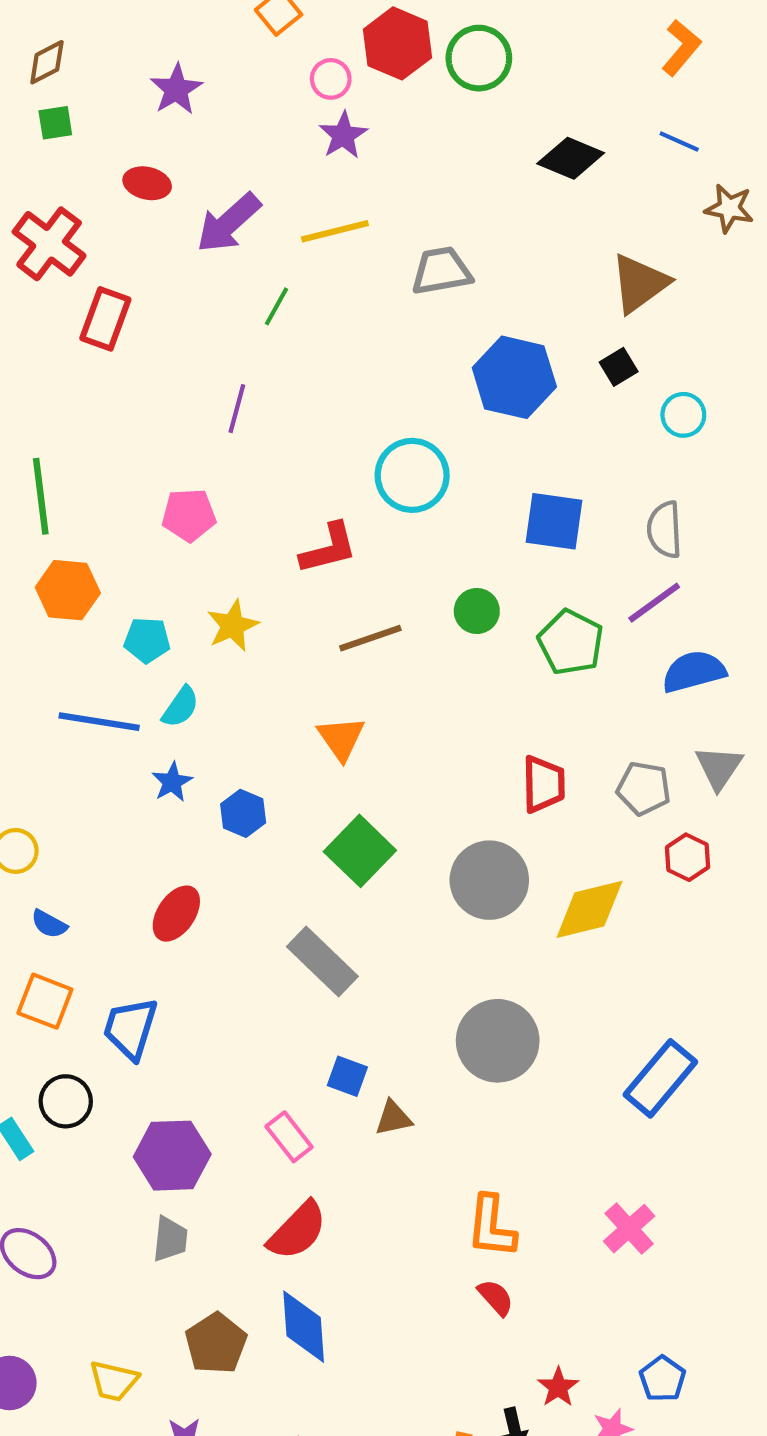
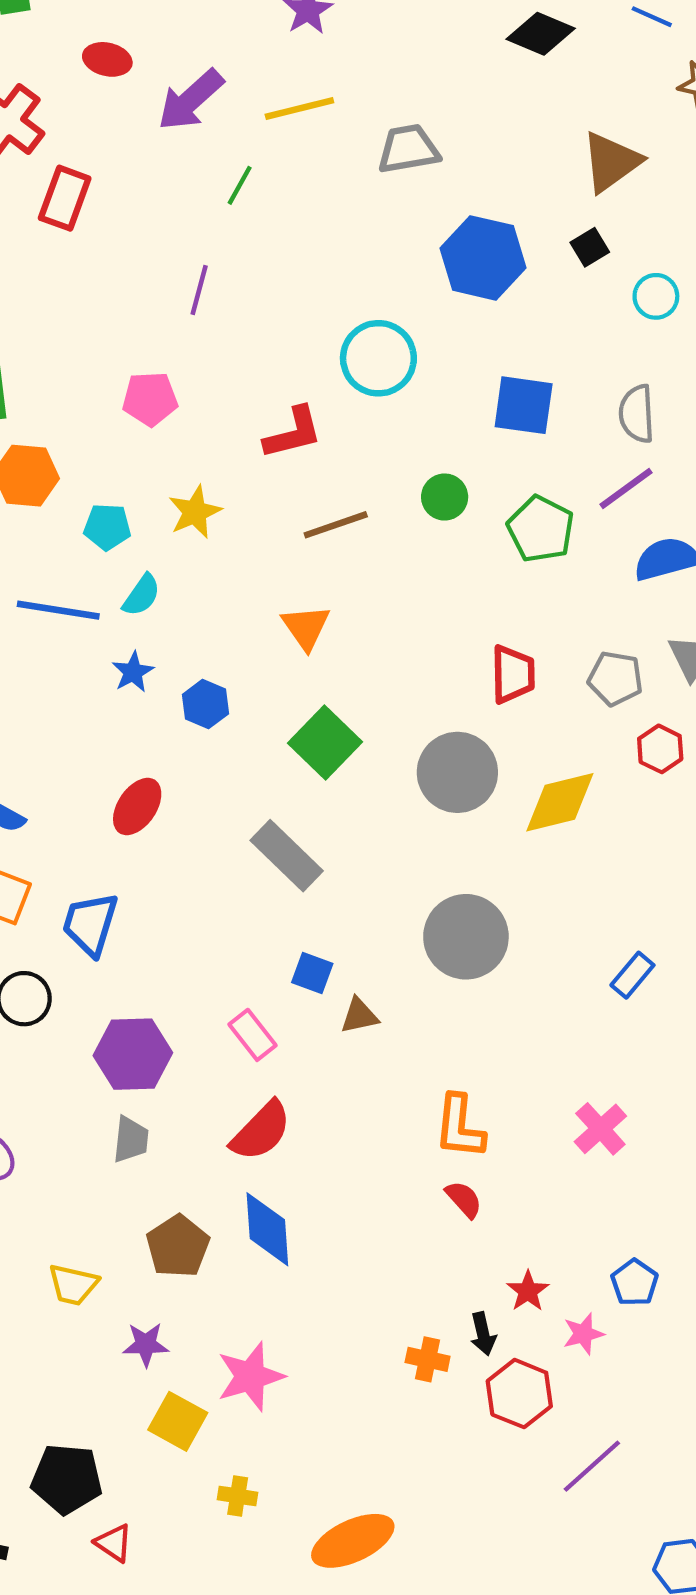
blue rectangle: (660, 1078) -> (632, 975), size x0.6

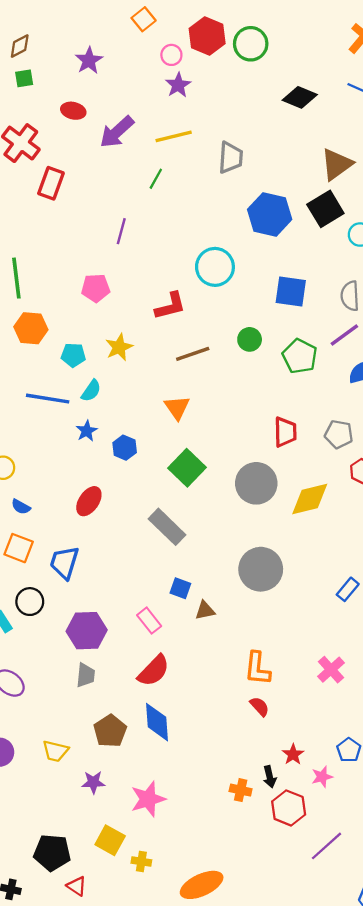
gray trapezoid: (408, 149) -> (231, 158), turned 104
green line: (240, 185) -> (156, 179), moved
black square: (590, 247) -> (325, 209), size x1.8
yellow square: (178, 1421) -> (110, 840), moved

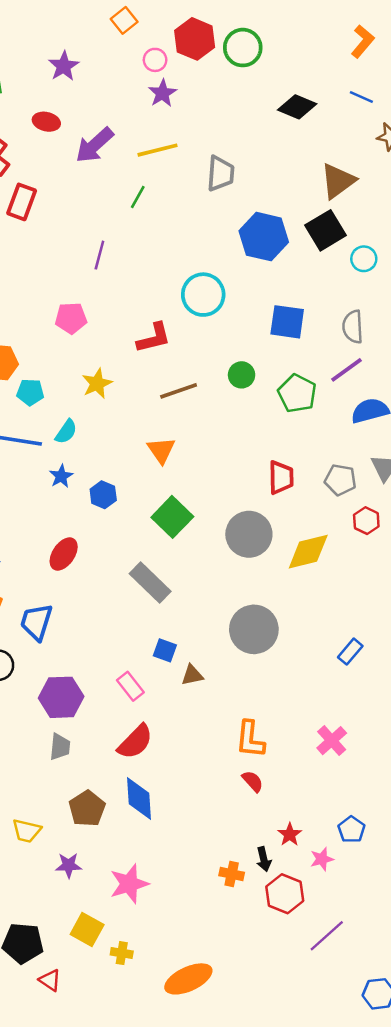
cyan pentagon: (73, 355) -> (30, 392), moved

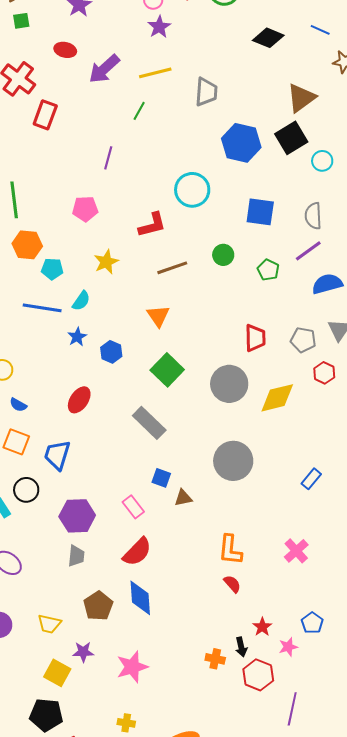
green pentagon: (297, 393) -> (268, 270), size x0.7
yellow square: (87, 930) -> (57, 673), moved
purple line: (327, 936) -> (292, 709), turned -36

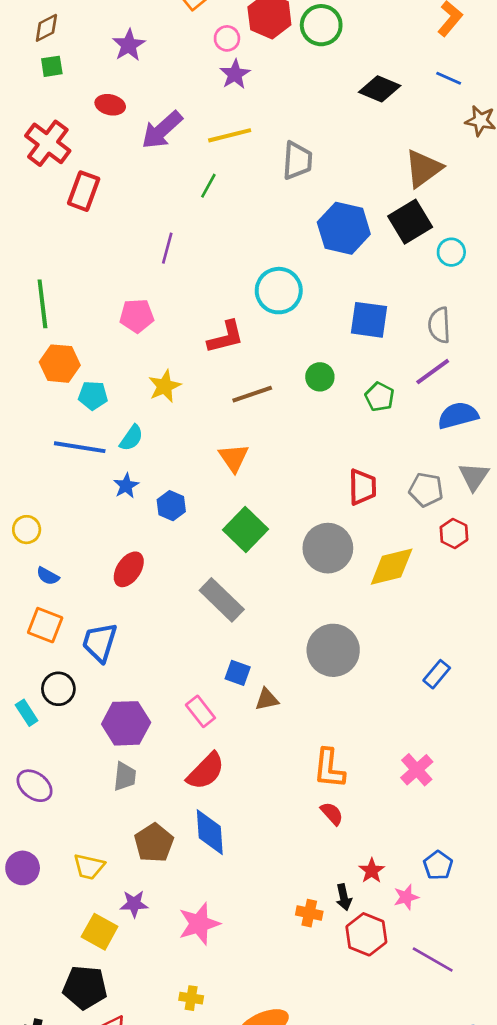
purple line: (292, 709) -> (433, 960), moved, turned -72

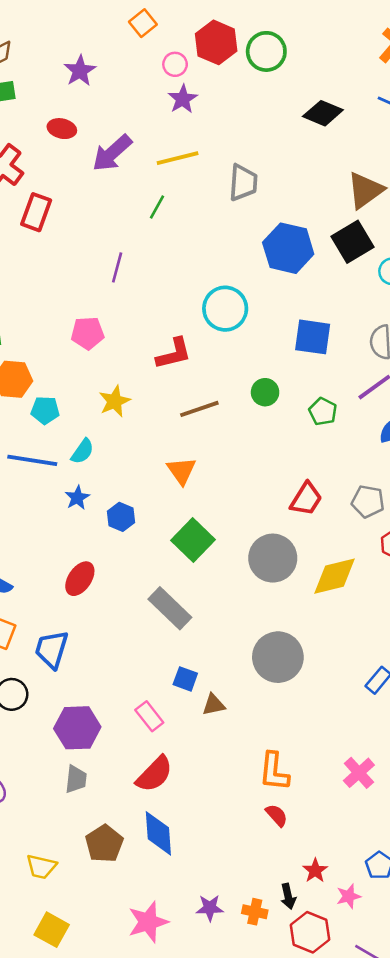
red trapezoid: (362, 487) -> (306, 499), turned 33
purple star: (134, 904) -> (210, 908), moved

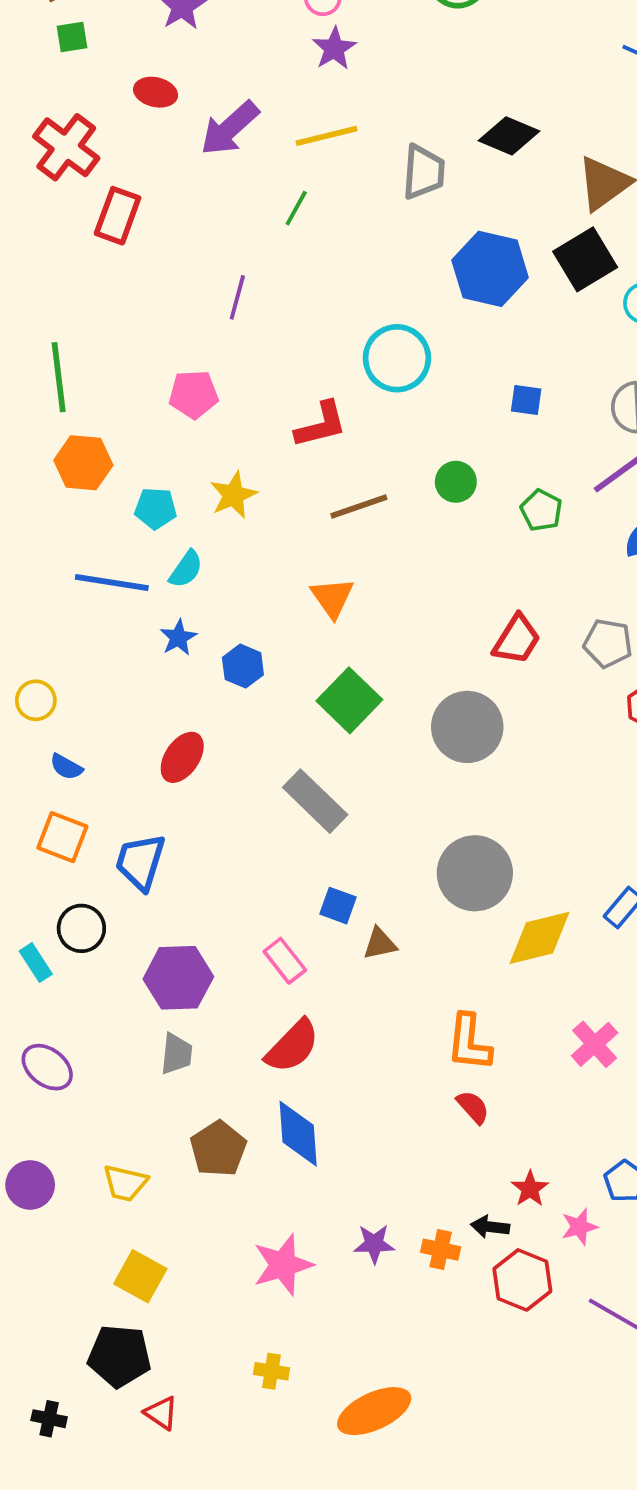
black diamond: (323, 113) -> (509, 136), moved
blue square: (313, 337) -> (526, 400), size x0.6
cyan pentagon: (45, 410) -> (156, 508), moved
yellow diamond: (334, 576) -> (539, 938), moved
black arrow: (288, 896) -> (490, 1227), turned 110

